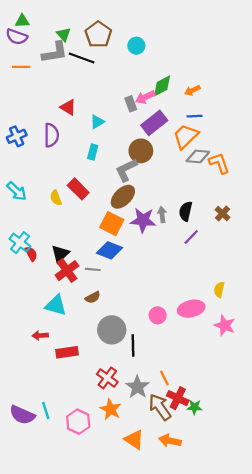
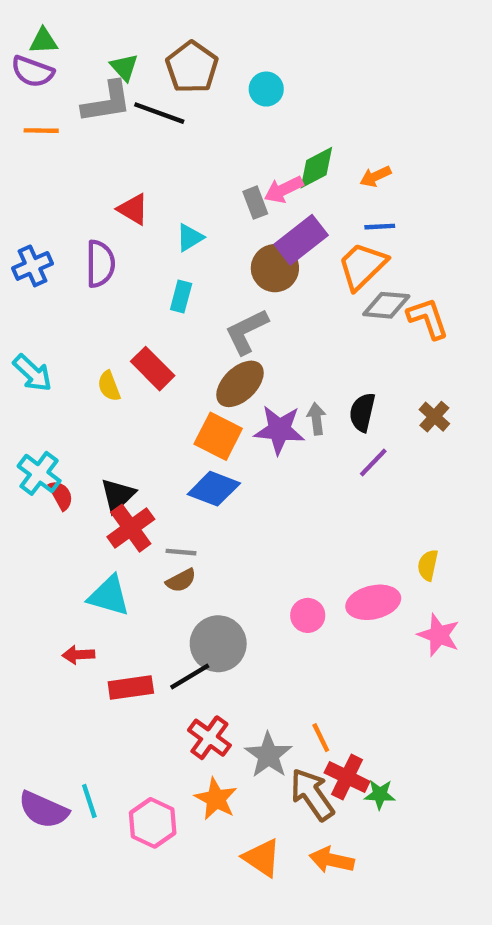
brown circle: (141, 151) -> (275, 268), moved
gray line: (93, 269) -> (181, 552), moved
black line: (133, 346) -> (190, 677), moved, turned 60

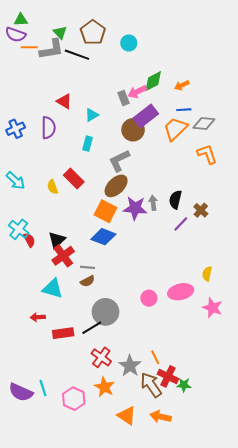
orange line: (41, 131) -> (29, 47), moved
gray diamond: (386, 305) -> (204, 123), moved
brown cross: (434, 417) -> (201, 210), moved

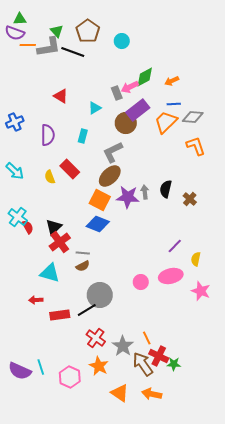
cyan triangle: (92, 115) -> (95, 108), moved
purple semicircle: (48, 128) -> (48, 135), moved
purple line: (181, 224) -> (175, 246), moved

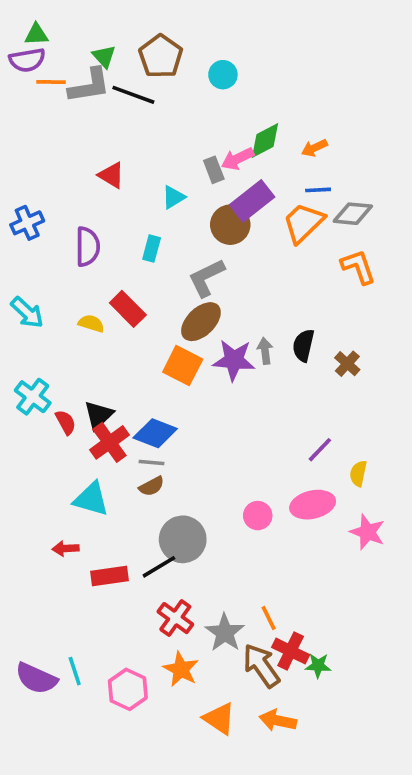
purple semicircle: (15, 33) -> (27, 60), turned -30
yellow semicircle: (50, 177) -> (91, 323), turned 128
blue diamond: (98, 224) -> (155, 433), moved
red semicircle: (28, 227) -> (66, 422), moved

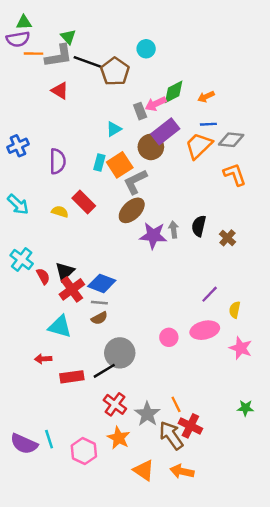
brown pentagon: (161, 56) -> (115, 72), moved
red triangle: (111, 175) -> (60, 91), moved
orange square: (183, 366) -> (120, 165), moved, turned 30
green star: (318, 666) -> (245, 408), moved

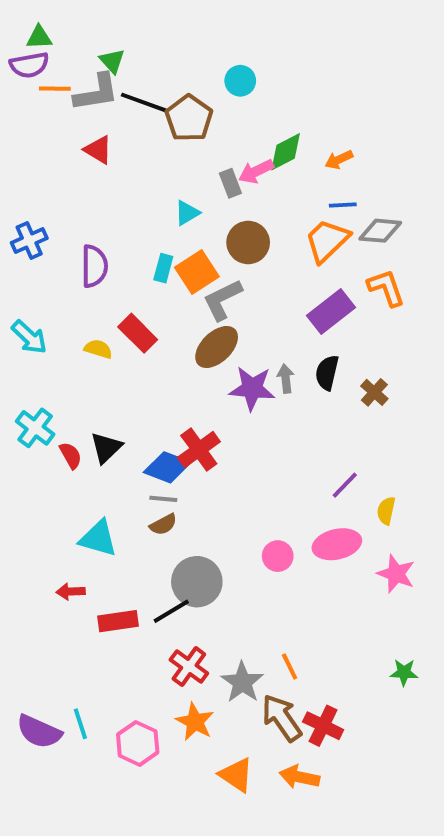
purple rectangle: (165, 131) -> (331, 312), moved
red cross: (72, 289) -> (199, 450), moved
red cross: (190, 426) -> (323, 726), moved

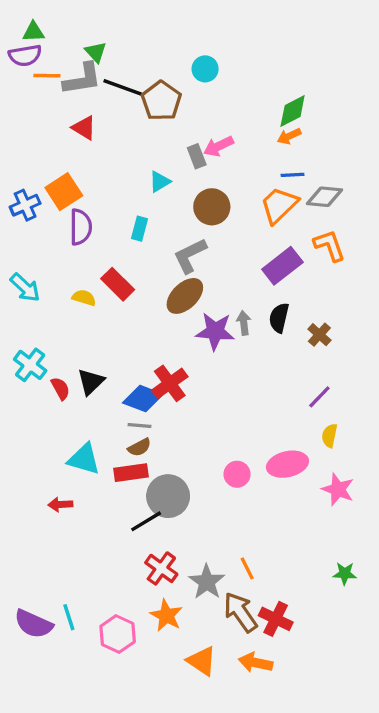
green diamond: (286, 152) -> (293, 111), moved
orange square: (197, 272) -> (64, 192), moved
purple line: (345, 485) -> (319, 397), moved
red rectangle: (118, 621) -> (131, 473), moved

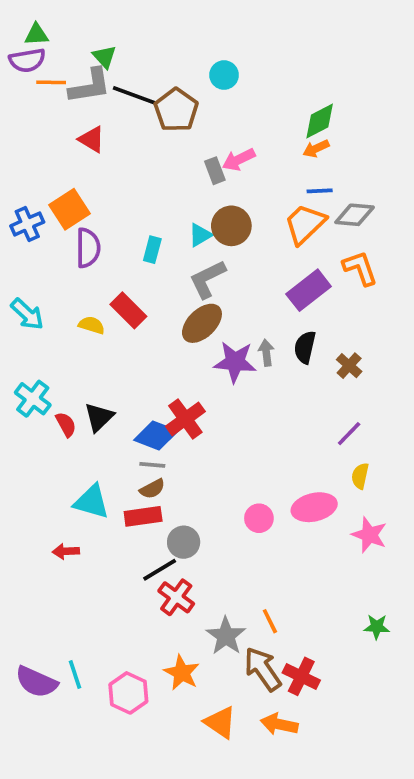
cyan triangle: (160, 182) -> (200, 235), moved
gray circle: (168, 496) -> (184, 542), size x0.7
red cross: (161, 568) -> (176, 597), moved

